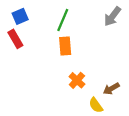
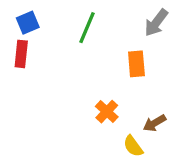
red rectangle: (15, 39) -> (21, 54), turned 36
orange rectangle: (65, 46) -> (136, 64), moved

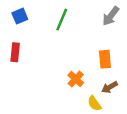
red rectangle: (21, 54) -> (15, 52), moved
orange rectangle: (136, 64) -> (105, 59), moved

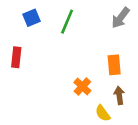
blue square: (20, 16) -> (31, 18), moved
brown arrow: (110, 87) -> (119, 95), turned 112

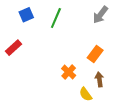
red rectangle: (16, 57) -> (14, 48), turned 42
orange rectangle: (114, 65) -> (95, 54), turned 42

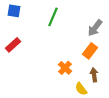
blue square: (26, 15) -> (14, 11), moved, turned 32
gray arrow: (100, 15) -> (95, 28), moved

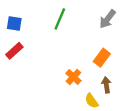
blue square: (14, 11) -> (14, 24), moved
gray arrow: (95, 28) -> (108, 19), moved

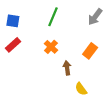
orange cross: (73, 77) -> (51, 47), moved
brown arrow: (106, 85) -> (67, 68), moved

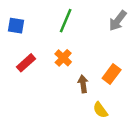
red rectangle: (13, 45) -> (26, 63), moved
orange rectangle: (90, 51) -> (112, 74), moved

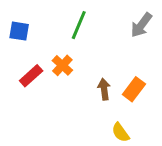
orange cross: (63, 58) -> (62, 65), moved
brown arrow: (83, 84) -> (104, 89), moved

